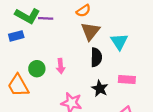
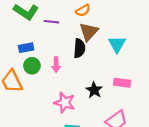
purple line: (46, 18) -> (51, 22), moved
blue rectangle: (16, 36) -> (26, 48), moved
black semicircle: (96, 57) -> (79, 48), moved

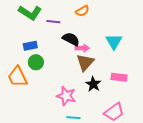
brown triangle: (89, 32) -> (85, 62), moved
black semicircle: (79, 48) -> (71, 39), moved, turned -66
pink arrow: (56, 65) -> (82, 48), moved, turned -88

